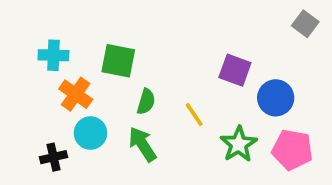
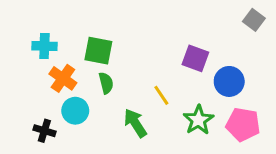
green semicircle: (146, 102) -> (106, 83), moved, turned -30
green arrow: (142, 144) -> (135, 123), moved
black cross: (53, 157) -> (44, 131), turned 30

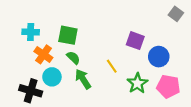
green semicircle: (106, 83) -> (73, 58), turned -32
green arrow: (135, 123) -> (83, 79), moved
black cross: (44, 131) -> (31, 91), size x1.5

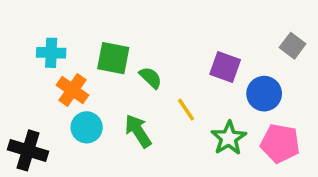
gray square: (176, 14) -> (293, 46), moved
green semicircle: (73, 58) -> (151, 78), moved
black cross: (31, 91) -> (28, 150), moved

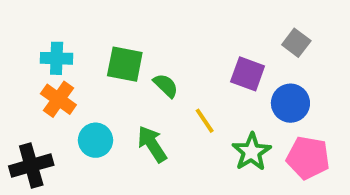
gray square: (293, 46) -> (296, 43), moved
orange cross: (72, 90) -> (58, 99), moved
black cross: (28, 150) -> (31, 166), turned -33

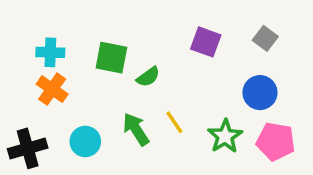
purple square: (248, 74) -> (206, 42), moved
green semicircle: (166, 86) -> (148, 77), turned 100
yellow line: (205, 121) -> (174, 122), moved
cyan circle: (96, 140) -> (85, 141), moved

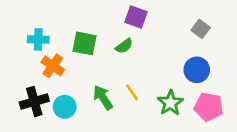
purple square: (206, 42) -> (136, 17), moved
green semicircle: (148, 77) -> (124, 46), moved
orange cross: (52, 89) -> (53, 66), moved
black cross: (28, 148) -> (34, 102), moved

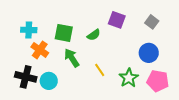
purple square: (136, 17) -> (117, 20), moved
green arrow: (103, 98) -> (72, 58), moved
black cross: (34, 102) -> (26, 77), turned 30

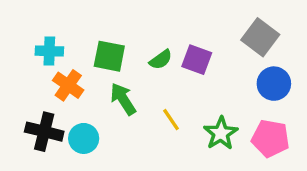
purple square: (117, 20) -> (197, 60), moved
gray square: (152, 22) -> (260, 37), size x1.5
blue circle: (149, 53) -> (274, 84), moved

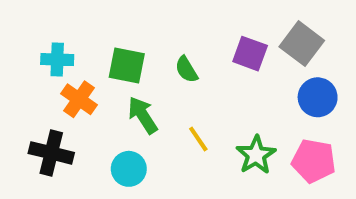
green semicircle: (161, 60) -> (186, 69), turned 95
purple square: (197, 60) -> (250, 54), moved
cyan circle: (84, 138) -> (129, 169), moved

